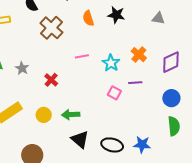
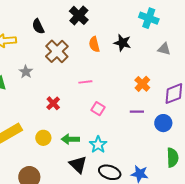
cyan star: (111, 63) -> (98, 145), moved
gray star: (22, 68) -> (26, 72), moved
pink square: (114, 93) -> (98, 109), moved
blue circle: (171, 98) -> (163, 123), moved

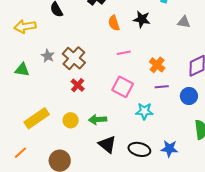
brown cross: (57, 51) -> (74, 58), moved
pink line: (85, 82) -> (124, 53), moved
orange cross: (142, 84) -> (157, 65), moved
pink square: (98, 109) -> (123, 87), size x1.5
cyan star: (98, 145) -> (144, 111), moved, turned -30

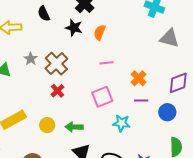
black star: (142, 19) -> (74, 28), moved
gray triangle: (184, 22) -> (169, 38), size x1.5
orange semicircle: (114, 23) -> (100, 32), turned 35
pink square: (123, 87) -> (102, 97), turned 35

